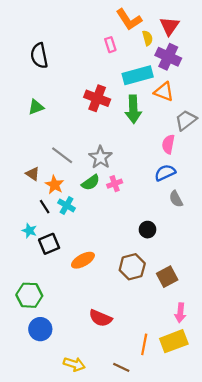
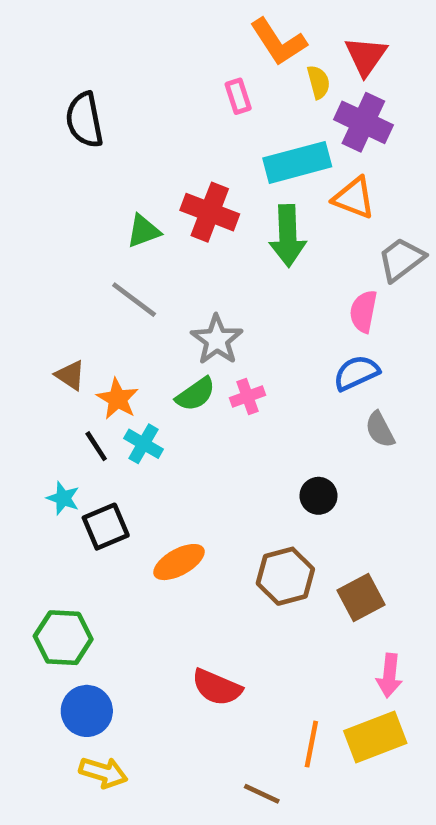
green triangle: (36, 107) -> (144, 231), moved
gray line: (62, 155) -> (134, 300), moved
yellow arrow: (74, 364) -> (103, 772), moved

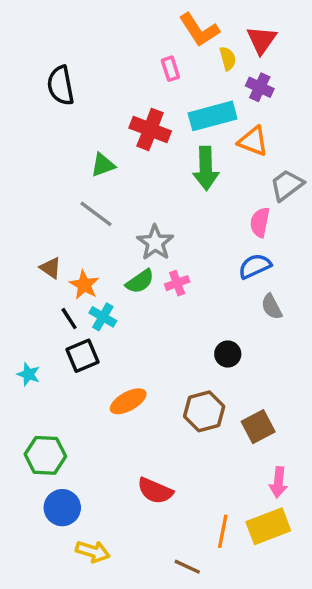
purple cross: (363, 122) -> (260, 87), size x0.7
red cross: (210, 212) -> (150, 129), moved
cyan star: (63, 498) -> (29, 374), moved
black square: (106, 527) -> (83, 356), moved
yellow arrow: (103, 772) -> (93, 552), moved

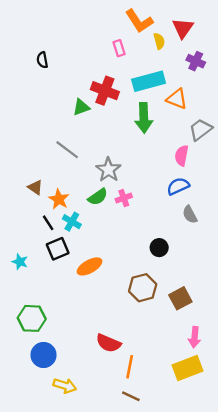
black semicircle: (61, 86) -> (42, 60), size x0.6
purple cross: (260, 87) -> (196, 61), moved
green triangle: (103, 165) -> (81, 107), moved
orange ellipse: (128, 401) -> (90, 266), moved
orange line: (223, 531) -> (130, 367), moved

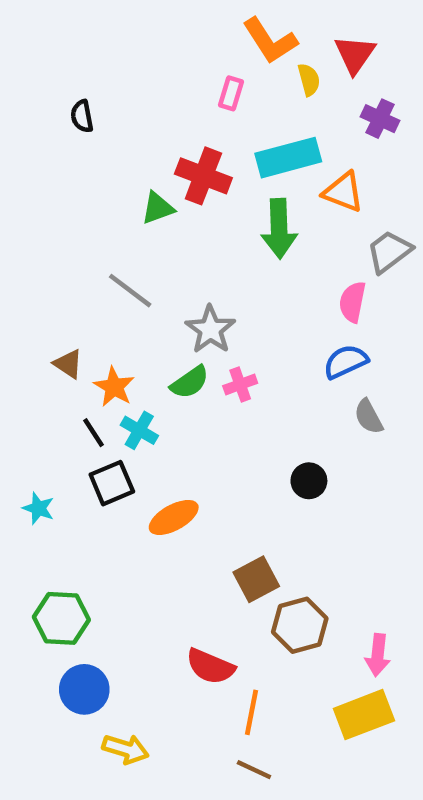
pink rectangle: (119, 48) -> (231, 93), turned 35
brown hexagon: (143, 288) -> (300, 625), moved
brown square: (180, 298) -> (256, 579), moved

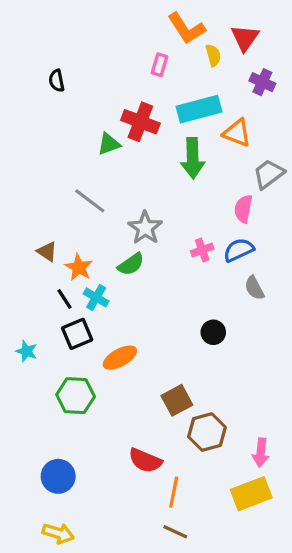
pink cross: (240, 385) -> (202, 250), moved
green hexagon: (61, 618) -> (76, 396), moved
yellow arrow: (126, 749) -> (58, 533), moved

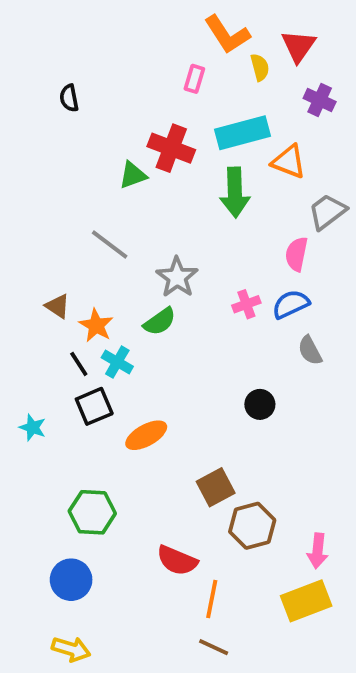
green hexagon: (76, 396) -> (92, 512), moved

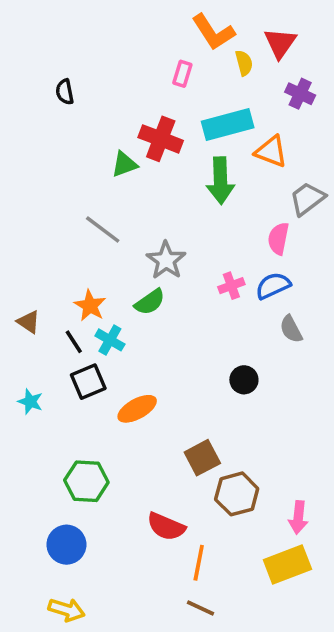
brown triangle: (58, 306) -> (28, 322), moved

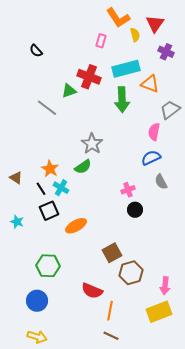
black semicircle: (65, 92) -> (36, 51), turned -32
gray line: (103, 230) -> (47, 108), moved
pink cross: (231, 286) -> (128, 190), moved

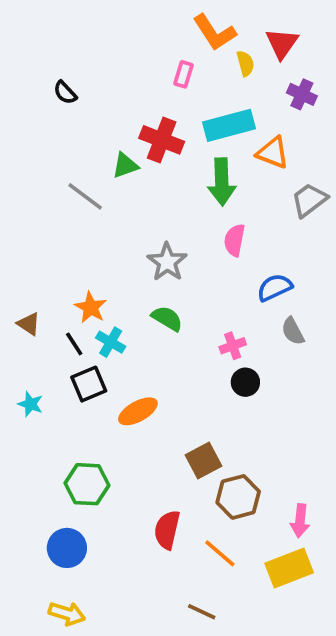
pink semicircle: (154, 132) -> (234, 240), moved
green semicircle: (83, 167) -> (167, 318), moved, turned -114
red semicircle: (92, 291) -> (167, 530), turned 80
orange line: (110, 311) -> (220, 553), moved, turned -60

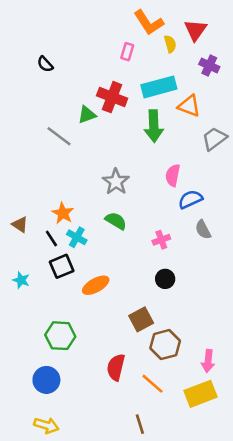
pink semicircle: (234, 240) -> (173, 175), moved
black circle: (245, 382) -> (165, 279), moved
brown line: (202, 612) -> (140, 424), turned 48

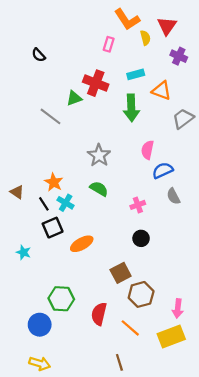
cyan rectangle: (159, 87) -> (136, 74), size x0.6
cyan star: (21, 280) -> (23, 252), moved
green hexagon: (60, 336) -> (61, 299), moved

